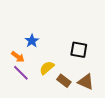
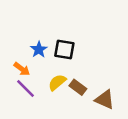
black square: (79, 50) -> (64, 50), moved
brown rectangle: (64, 81) -> (78, 87), moved

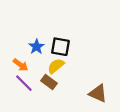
yellow semicircle: (57, 82) -> (56, 66), moved
brown rectangle: (78, 87) -> (49, 82), moved

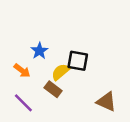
black square: (60, 47) -> (78, 61), moved
purple line: (24, 83) -> (23, 103), moved

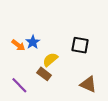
black square: (78, 61) -> (80, 45), moved
orange arrow: (22, 71) -> (18, 45), moved

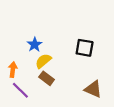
orange arrow: (18, 45) -> (13, 70), moved, turned -120
yellow semicircle: (50, 60) -> (43, 61), moved

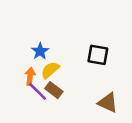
orange arrow: (13, 70) -> (30, 76), moved
purple line: (20, 90) -> (38, 91), moved

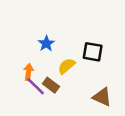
blue star: (40, 51) -> (46, 44), moved
yellow semicircle: (50, 70) -> (66, 66), moved

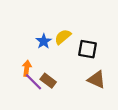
yellow semicircle: (66, 66) -> (63, 37), moved
brown triangle: (102, 97) -> (97, 80), moved

